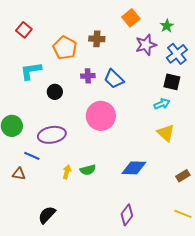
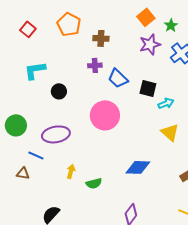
orange square: (131, 18) -> (146, 17), moved
orange pentagon: (65, 48) -> (69, 24), moved
purple cross: (88, 76) -> (95, 65), moved
black square: (172, 82) -> (148, 88), moved
green semicircle: (88, 170) -> (94, 183), moved

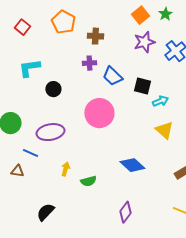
green star: (171, 25) -> (165, 14), moved
blue diamond: (138, 167) -> (132, 165), turned 40

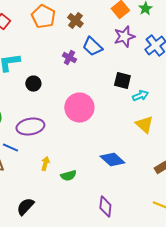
brown cross: (95, 36) -> (75, 21), moved, turned 35
purple cross: (89, 63) -> (69, 58), turned 32
blue trapezoid: (112, 76) -> (92, 47), moved
purple diamond: (125, 212) -> (105, 207), turned -30

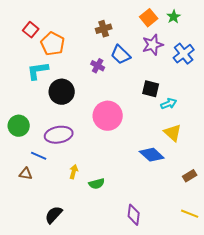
orange pentagon: (43, 17) -> (53, 44), moved
brown cross: (75, 21) -> (104, 29), turned 35
black circle: (33, 84) -> (62, 92), size x1.6
blue diamond: (112, 160) -> (152, 155), moved

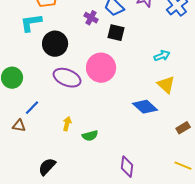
black square: (151, 89) -> (116, 33), moved
purple ellipse: (59, 135) -> (67, 78), moved, turned 32
blue line: (39, 156) -> (32, 108), turned -70

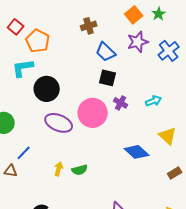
purple cross: (91, 18) -> (121, 103), moved
yellow triangle: (166, 85) -> (168, 136), moved
green semicircle: (90, 136) -> (80, 170), moved

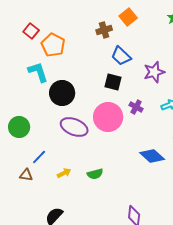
orange square: (134, 15) -> (128, 17), moved
purple star: (138, 42) -> (154, 72), moved
cyan L-shape: (23, 68) -> (38, 72), turned 80
black square: (108, 78) -> (113, 82), moved
yellow arrow: (59, 169) -> (64, 173), moved, turned 48

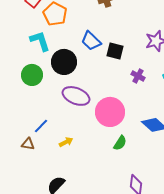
blue trapezoid: (121, 56) -> (91, 41), moved
pink circle: (108, 117) -> (110, 112), moved
green circle: (19, 127) -> (32, 75), moved
green semicircle: (95, 174) -> (120, 143), moved, turned -42

